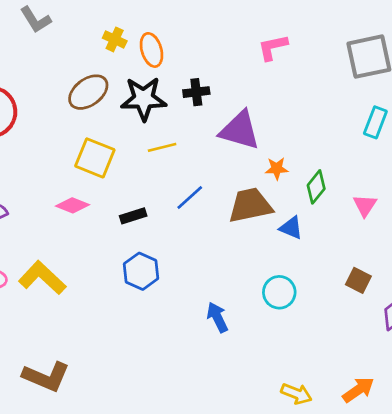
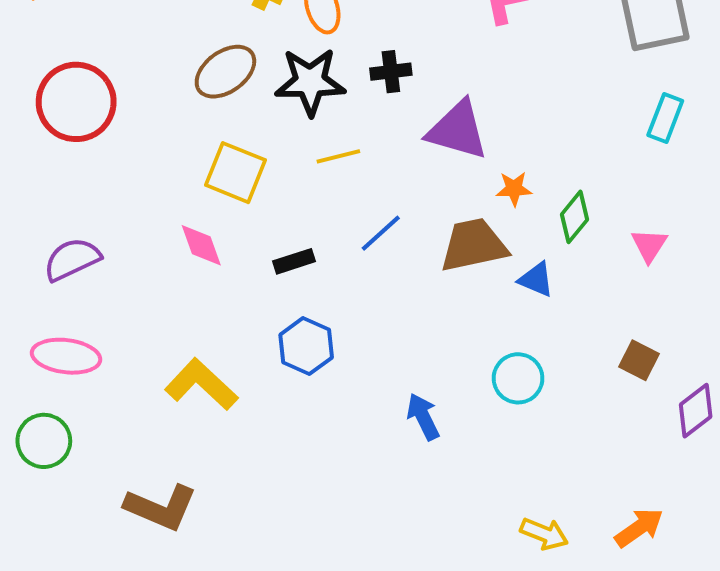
pink diamond: (72, 205) -> (201, 245), turned 48
yellow L-shape: (42, 278) -> (201, 384), moved

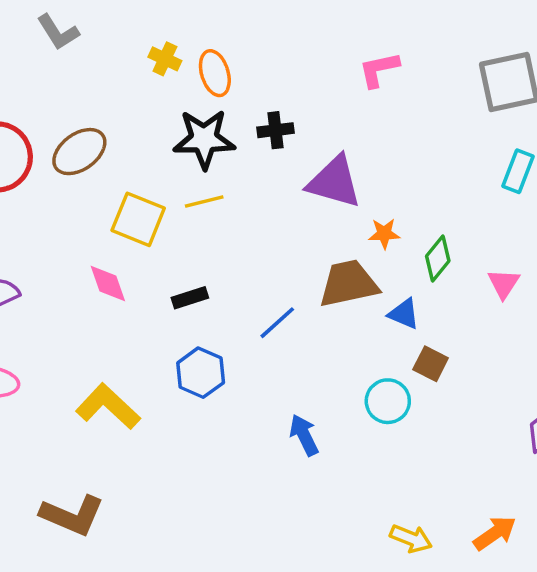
brown ellipse: (225, 72) -> (79, 152), moved
yellow line: (338, 156) -> (204, 201), moved
blue line: (381, 233) -> (277, 323), moved
brown square: (639, 360) -> (431, 364), moved

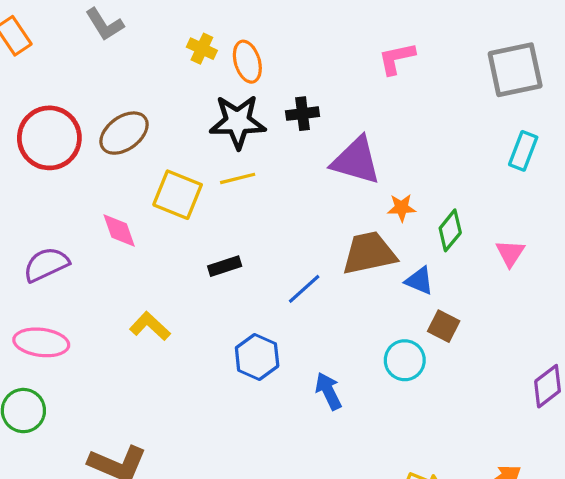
pink diamond: (108, 284) -> (119, 230), moved
blue hexagon: (201, 373) -> (257, 357), moved
yellow L-shape: (108, 407) -> (150, 326), moved, size x0.7

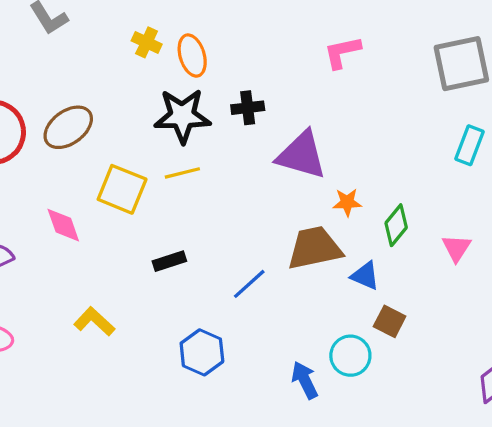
blue arrow: (328, 391) -> (305, 380), moved

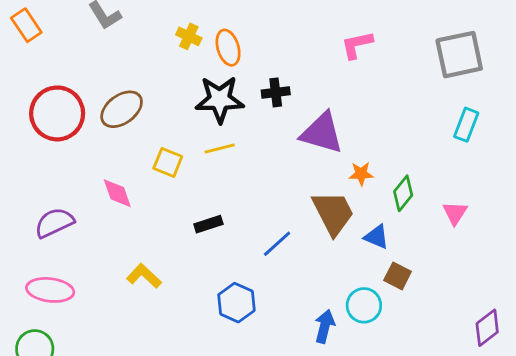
yellow square: (122, 189) -> (168, 162), size x0.7
brown trapezoid: (315, 248) -> (333, 213), turned 75
blue arrow: (305, 380) -> (325, 326), turned 40

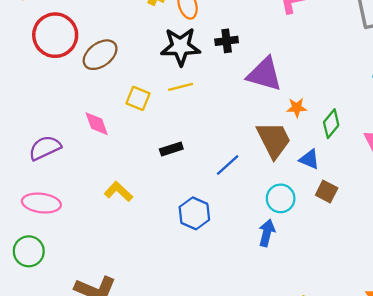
red circle: (57, 113) -> (55, 35), moved
cyan circle: (364, 305) -> (281, 198), moved

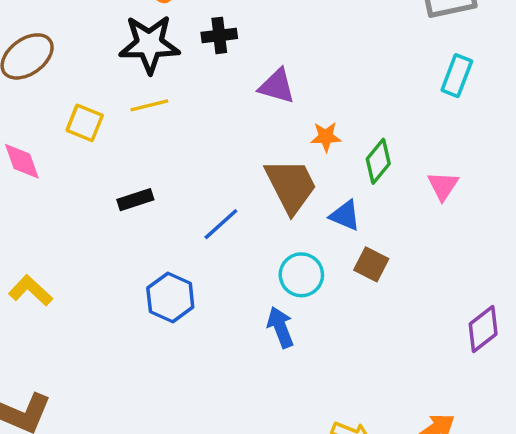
purple triangle: (264, 74) -> (277, 86), size x0.7
yellow L-shape: (118, 192) -> (31, 291), moved
blue arrow: (267, 233) -> (280, 327), turned -35

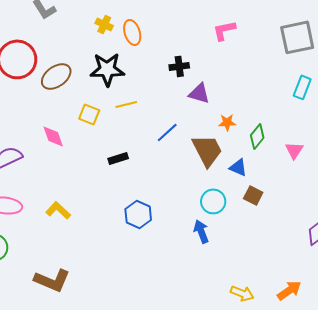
black cross: (219, 35) -> (179, 66), moved
black star: (149, 44) -> (107, 69), moved
blue line: (221, 224) -> (167, 132), moved

